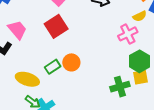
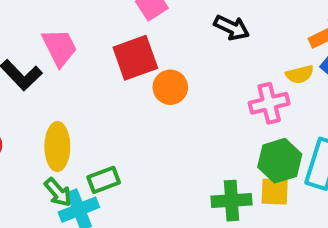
orange circle: (71, 62) -> (170, 87), moved
green rectangle: (53, 67) -> (104, 180), moved
yellow ellipse: (27, 79) -> (57, 146), turned 60

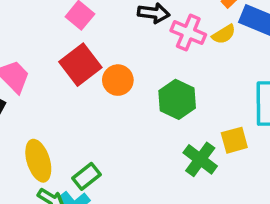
pink cross: (269, 103) -> (188, 33), moved, turned -36
green hexagon: (280, 161) -> (177, 99), moved
green cross: (231, 201) -> (200, 159), turned -32

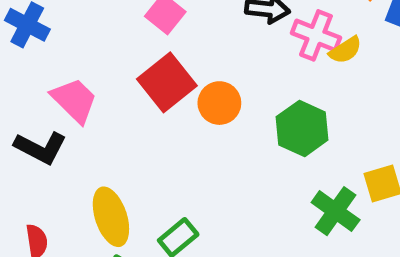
yellow semicircle: (224, 34) -> (345, 50), moved

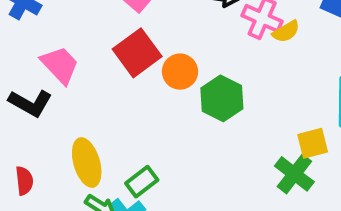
green hexagon: (302, 128) -> (222, 98), moved
green cross: (336, 211) -> (294, 174), moved

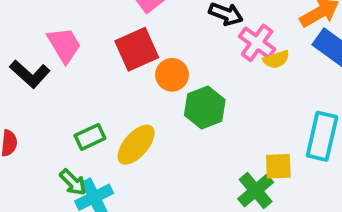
yellow ellipse: (87, 163) -> (136, 145), moved, turned 45
green rectangle: (142, 182) -> (90, 137), moved

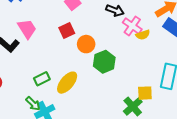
red square: (137, 49) -> (67, 31), size x0.7

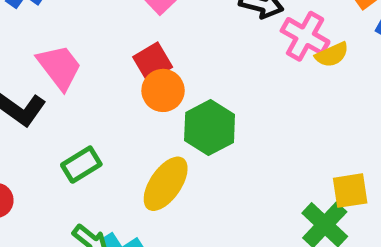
orange circle: (86, 44) -> (163, 90), moved
green hexagon: (104, 62) -> (210, 127), moved
green rectangle: (42, 79) -> (81, 165), moved

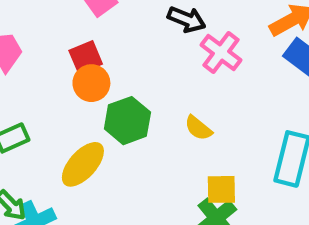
yellow semicircle: (332, 55) -> (198, 128), moved, turned 56
yellow square: (350, 191) -> (221, 189), moved

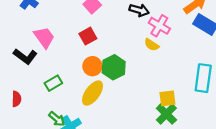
orange circle: (91, 83) -> (92, 66), moved
yellow semicircle: (198, 128) -> (152, 45), moved

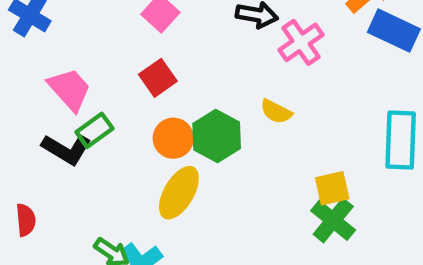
pink cross: (159, 26) -> (301, 42), turned 30
yellow semicircle: (152, 45) -> (276, 112), moved
black L-shape: (25, 56) -> (67, 149), moved
green rectangle: (53, 83) -> (94, 130), moved

